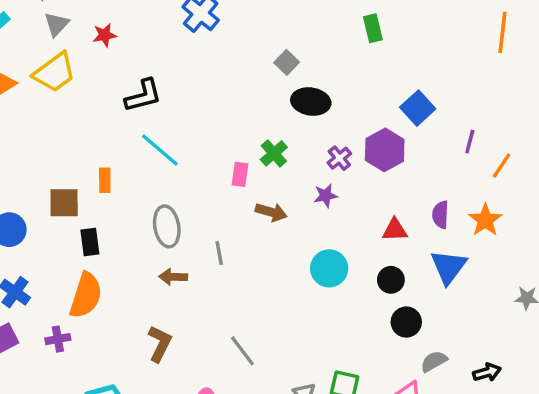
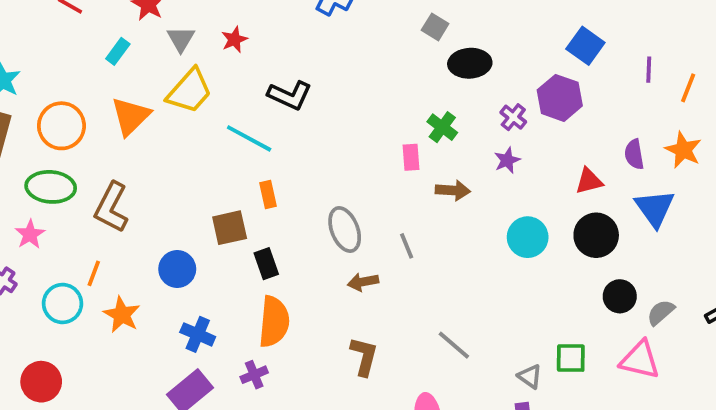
black L-shape: (143, 96) -> (290, 95), turned 51
cyan line: (160, 150) -> (249, 138), moved
black circle: (391, 280) -> (596, 235), size x1.5
black circle: (406, 322) -> (620, 296), moved

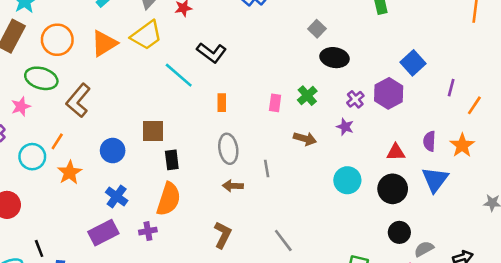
pink rectangle: (411, 157) -> (275, 103), moved
purple star: (507, 160) -> (345, 127), turned 30
orange rectangle: (268, 195) -> (222, 103), moved

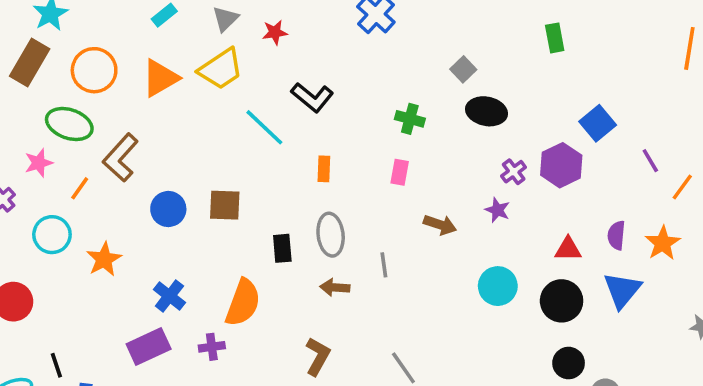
purple line: (451, 88) -> (650, 161), turned -48
green cross: (307, 96) -> (410, 119), moved, turned -36
orange line: (57, 141) -> (80, 188), moved
blue circle: (113, 151) -> (168, 209), moved
black rectangle: (172, 160) -> (282, 248), moved

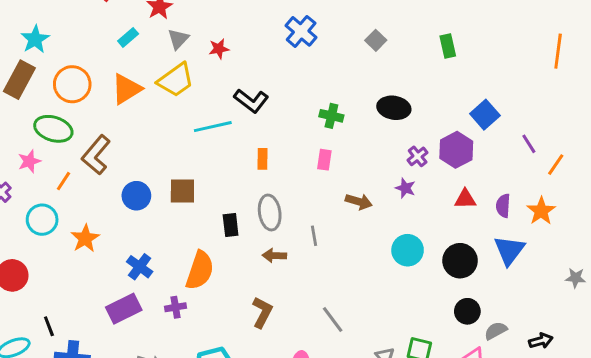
gray square: (463, 69) -> (376, 40), moved
cyan line: (264, 127) -> (213, 127), turned -54
red triangle: (568, 249) -> (465, 199), moved

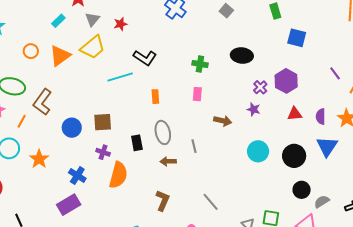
orange circle: (72, 84) -> (31, 51), moved, size x0.6
blue square: (485, 115) -> (297, 38), moved, turned -30
purple cross: (176, 307) -> (103, 152), moved, turned 32

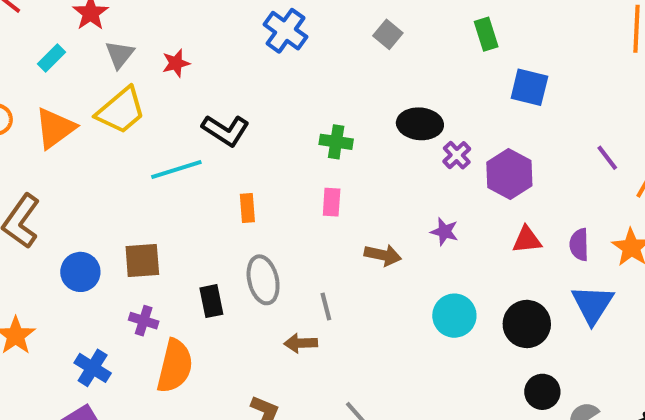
purple cross: (260, 87) -> (457, 155), moved
brown arrow: (168, 161) -> (301, 343), moved

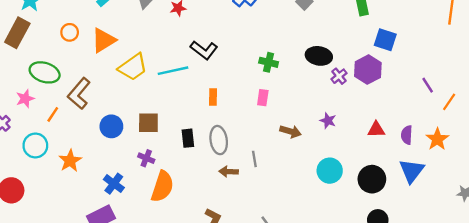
yellow trapezoid: (121, 111) -> (133, 67), moved
purple hexagon: (509, 174) -> (368, 70), moved
black rectangle: (211, 301) -> (188, 138), moved
brown arrow: (301, 343) -> (229, 172), moved

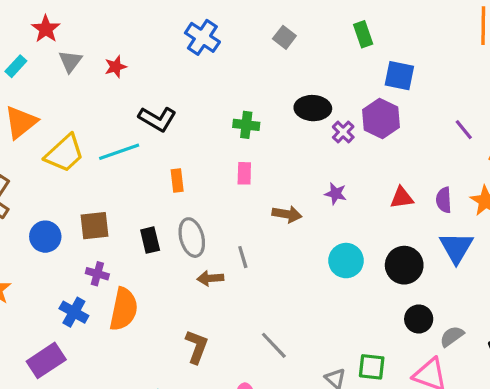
blue cross: (114, 184) -> (74, 312), moved

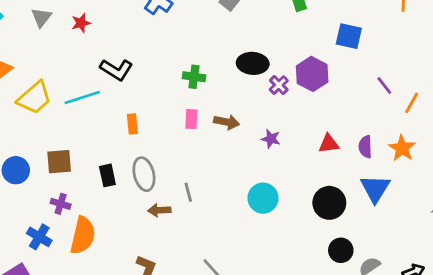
blue square: (399, 76) -> (349, 36), moved
brown arrow: (287, 214) -> (227, 122), moved
cyan circle: (346, 261) -> (263, 198), moved

